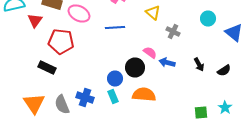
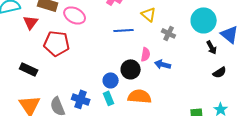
cyan circle: (208, 18) -> (204, 20), size x1.6
blue line: (115, 28) -> (124, 30), moved
pink semicircle: (150, 52) -> (146, 54), turned 64
black arrow: (199, 64) -> (212, 47), moved
black rectangle: (47, 68) -> (29, 69), moved

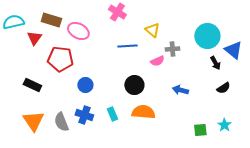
gray cross: (169, 33) -> (172, 49), turned -32
pink semicircle: (146, 54) -> (157, 61), moved, turned 56
blue arrow: (163, 64) -> (180, 90), moved
blue circle: (111, 80) -> (85, 85), moved

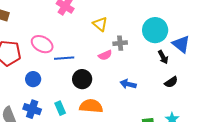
pink ellipse: (78, 31) -> (42, 44), moved
blue line: (127, 46) -> (64, 58), moved

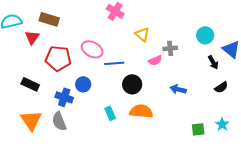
yellow triangle: (100, 24) -> (142, 34), moved
cyan circle: (155, 30) -> (205, 35), size x0.7
blue cross: (32, 109) -> (64, 97), moved

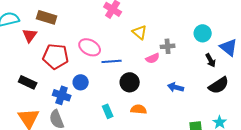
black semicircle: (221, 87) -> (219, 85), size x1.5
orange semicircle: (141, 111) -> (139, 109), size x0.7

